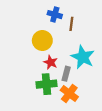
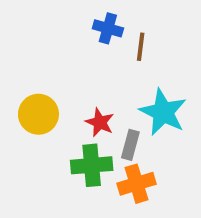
yellow circle: (42, 40) -> (38, 114), moved
orange cross: (69, 93) -> (137, 184), turned 36

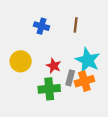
blue cross: (108, 28) -> (41, 26), moved
orange cross: (137, 184) -> (84, 81), moved

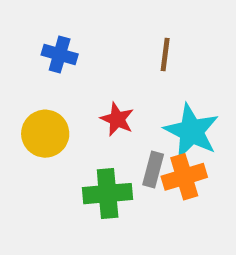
blue cross: (41, 26) -> (60, 54), moved
red star: (54, 66) -> (117, 119), moved

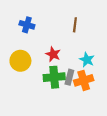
cyan star: (191, 131) -> (87, 60), size x0.6
green cross: (108, 194) -> (54, 77), moved

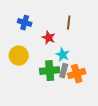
red star: (53, 54) -> (49, 38), moved
cyan star: (87, 60) -> (63, 55), moved

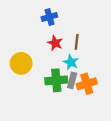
blue cross: (25, 23) -> (49, 17), moved, turned -32
brown line: (69, 23) -> (77, 42), moved

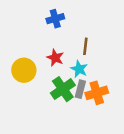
red star: (55, 43) -> (55, 58), moved
green cross: (56, 80) -> (63, 89), turned -30

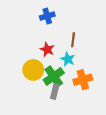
yellow circle: (24, 70) -> (33, 70), moved
gray rectangle: (80, 89) -> (55, 92), moved

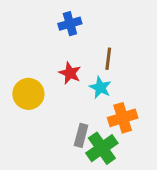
yellow circle: (33, 70) -> (28, 94), moved
green cross: (54, 76) -> (102, 148), moved

